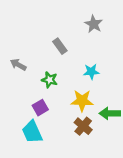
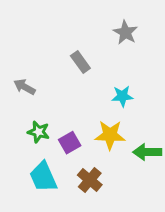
green star: (50, 80) -> (39, 132), moved
purple square: (40, 108) -> (70, 143), moved
brown cross: (83, 126) -> (90, 180), moved

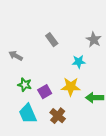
gray star: (125, 33) -> (94, 40), moved

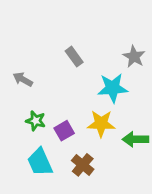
cyan star: (79, 62) -> (113, 88), size x1.5

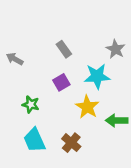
gray arrow: (23, 79) -> (15, 59), moved
yellow star: (101, 124) -> (87, 107), turned 30
purple square: (64, 131) -> (61, 82), moved

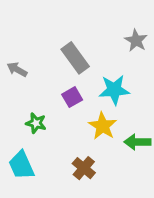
gray rectangle: (64, 49) -> (75, 58), size x1.5
gray star: (116, 49) -> (136, 40), moved
cyan trapezoid: (34, 140) -> (21, 165), moved

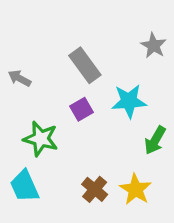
green star: (36, 123) -> (41, 139), size x1.5
yellow star: (103, 126) -> (135, 189), moved
green arrow: (137, 142) -> (155, 140), moved, turned -60

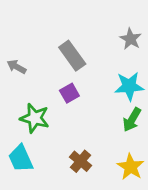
cyan star: (129, 101) -> (129, 86), moved
yellow star: (135, 189) -> (131, 167), moved

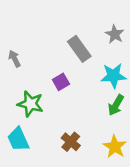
gray rectangle: (72, 56) -> (79, 49), moved
gray arrow: (17, 67) -> (15, 59), turned 35

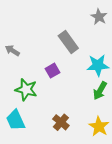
gray star: (115, 34) -> (99, 17), moved
gray arrow: (15, 59) -> (12, 51), turned -32

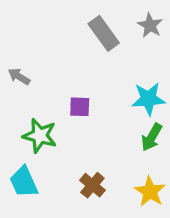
gray rectangle: (68, 42) -> (104, 33), moved
purple square: (52, 71) -> (80, 107), turned 32

